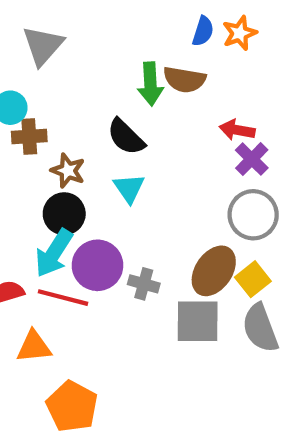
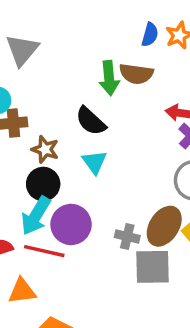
gray cross: (144, 284) -> (127, 236), moved

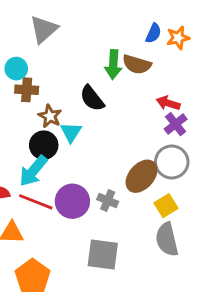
cyan triangle: (95, 162) -> (71, 132), moved
purple circle: (71, 224) -> (72, 201), moved
brown ellipse: (164, 226) -> (141, 176), moved
gray square: (152, 267) -> (103, 254), moved

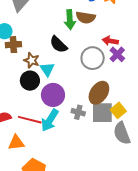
gray circle: (172, 162) -> (93, 58), moved
cyan arrow: (33, 171) -> (50, 120), moved
purple circle: (72, 201) -> (53, 95), moved
gray square: (103, 254) -> (102, 113), moved

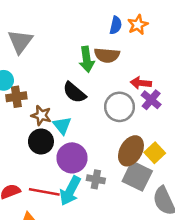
yellow square: (118, 110) -> (155, 153), moved
gray cross: (78, 112) -> (96, 179), moved
gray square: (102, 113) -> (137, 176), turned 30

